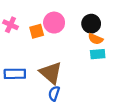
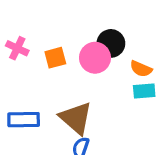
pink circle: (54, 23) -> (95, 58), moved
black circle: (91, 24) -> (111, 43), moved

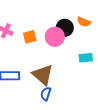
orange semicircle: (141, 69) -> (84, 22), moved

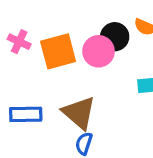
orange square: (30, 37) -> (58, 51), size x1.6

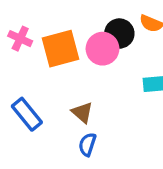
brown triangle: (79, 113) -> (82, 113), size x0.6
blue rectangle: (26, 114) -> (27, 114), turned 52

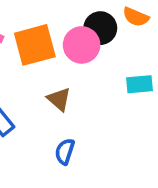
brown triangle: (82, 113) -> (59, 99), moved

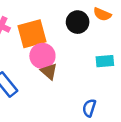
pink circle: (82, 45) -> (42, 56), moved
blue semicircle: (65, 152) -> (89, 108), moved

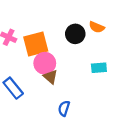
blue semicircle: (89, 108) -> (64, 108), moved

